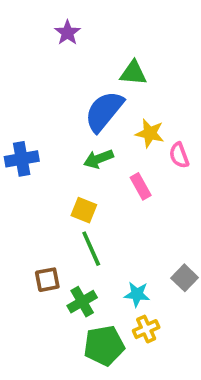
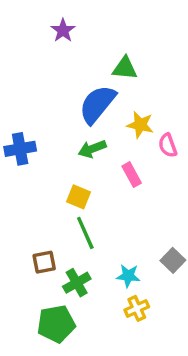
green pentagon: (104, 346) -> (56, 324), moved

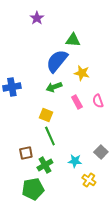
pink semicircle: (168, 145) -> (98, 101), moved
yellow cross: (137, 308) -> (89, 180), moved, turned -32

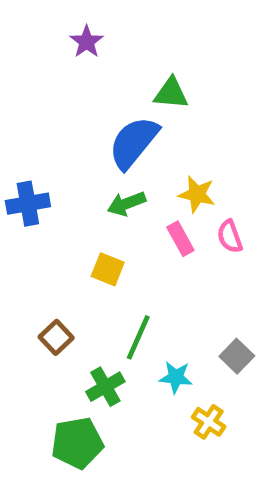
yellow star: (82, 73) -> (197, 194), moved
green line: (50, 136) -> (138, 337), moved, turned 48
brown square: (26, 153) -> (56, 337), moved, turned -32

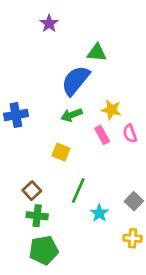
cyan star: (176, 377) -> (99, 213), turned 30
green cross: (105, 387) -> (37, 216), moved, turned 36
yellow cross: (209, 422) -> (133, 238), moved, turned -30

